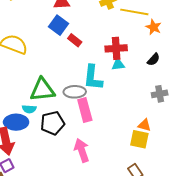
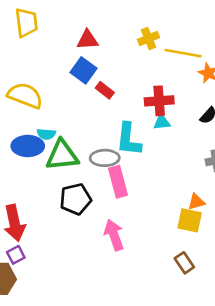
cyan semicircle: (29, 109) -> (46, 134), moved
blue ellipse: (16, 122) -> (28, 146), moved
orange triangle: (144, 125) -> (196, 202), turned -32

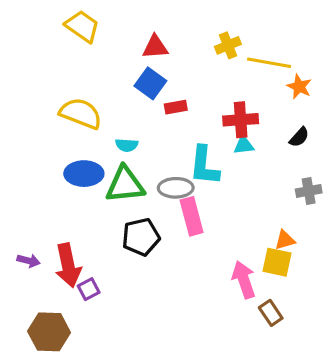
yellow trapezoid: (26, 23) -> (82, 26), turned -48
red rectangle: (105, 90) -> (176, 107), turned -48
cyan semicircle: (46, 134) -> (127, 145), moved
pink arrow: (114, 235) -> (244, 280), moved
purple square: (16, 255) -> (89, 289), moved

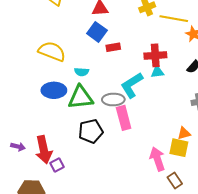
cyan L-shape: (204, 166) -> (132, 85), turned 52

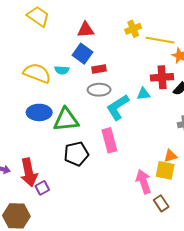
red cross: (155, 55) -> (162, 77), moved
cyan semicircle: (82, 72) -> (62, 70), moved
gray ellipse: (113, 100) -> (99, 90), moved

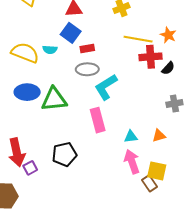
yellow line: (160, 40) -> (138, 39), moved
cyan triangle: (143, 94) -> (131, 137), moved
black pentagon: (76, 154) -> (64, 154), moved
yellow square: (165, 170) -> (157, 171), moved

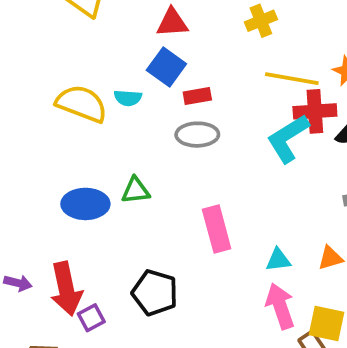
cyan L-shape: (106, 87) -> (288, 138), moved
blue ellipse: (27, 92) -> (85, 204), moved
green triangle: (54, 99) -> (136, 190), size x0.6
black pentagon: (64, 154) -> (155, 293), turned 30

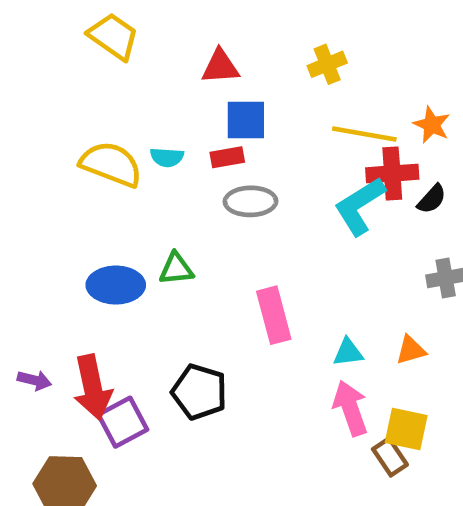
blue square: (166, 67) -> (246, 120), moved, turned -36
red rectangle: (197, 96) -> (227, 157), moved
purple square: (91, 318) -> (123, 422), size x1.5

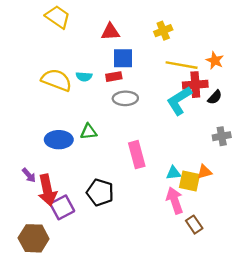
purple arrow: (34, 380) -> (29, 175), moved, turned 35
yellow square: (406, 429) -> (190, 181), moved

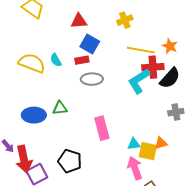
blue square: (123, 58) -> (90, 44), turned 30
cyan semicircle: (84, 77) -> (56, 60), turned 56
black semicircle: (215, 97) -> (170, 78), size x1.6

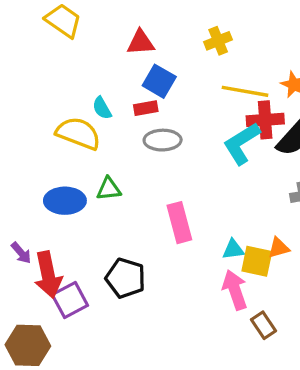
yellow semicircle: (32, 63) -> (78, 133), moved

